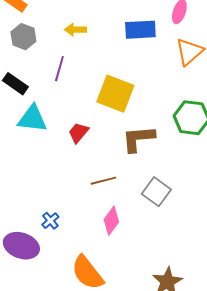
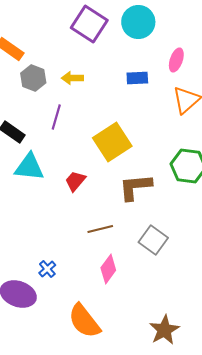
blue rectangle: (140, 30) -> (137, 78), size x0.7
gray hexagon: (23, 37) -> (33, 78), moved
yellow square: (115, 94) -> (112, 142), turned 36

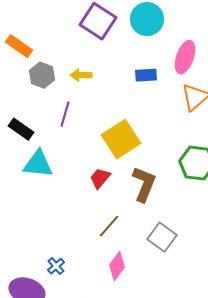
pink ellipse: (176, 60) -> (185, 57), size x1.4
red trapezoid: (75, 181) -> (100, 178), moved
brown L-shape: (135, 187) -> (144, 184), turned 117
brown line: (100, 229) -> (109, 226), turned -35

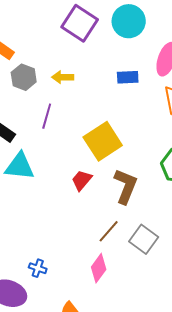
brown line: (109, 226) -> (109, 231), moved
blue cross: (56, 266) -> (38, 268), turned -30

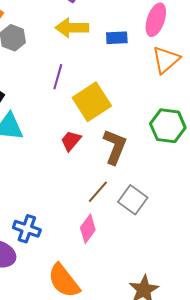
yellow arrow: (63, 77) -> (72, 28), moved, size x1.5
purple line: (47, 116) -> (58, 77), moved
blue cross: (38, 268) -> (27, 229), size x1.5

